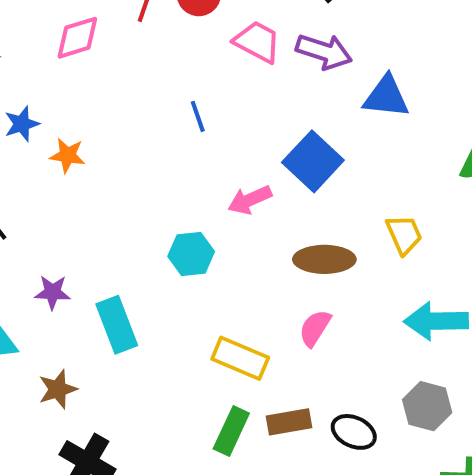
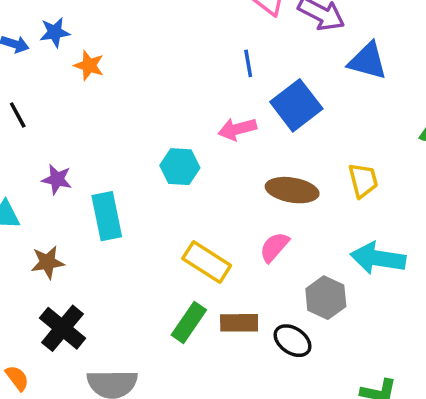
blue line: (198, 116) -> (248, 63), moved
gray hexagon: (427, 406) -> (326, 298), moved

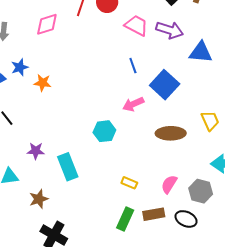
pink semicircle: (274, 247) -> (169, 184), moved
yellow rectangle: (207, 262) -> (129, 183), size x0.6

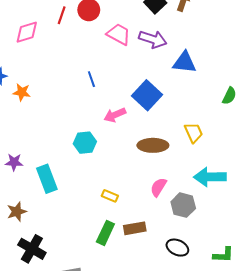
blue line: (133, 66) -> (91, 79), moved
pink semicircle: (169, 184) -> (158, 187), moved
black ellipse: (186, 219) -> (177, 248), moved

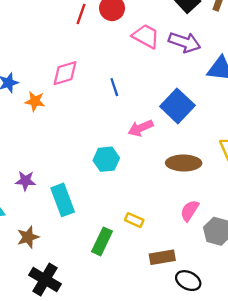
pink diamond: (27, 32) -> (65, 73), moved
green rectangle: (105, 233) -> (102, 241), moved
black ellipse: (177, 248) -> (188, 281), moved

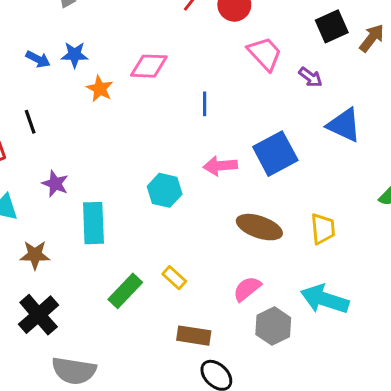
purple arrow: (185, 42) -> (310, 77), size x0.6

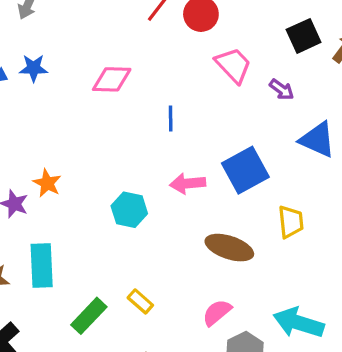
orange star: (100, 89) -> (47, 183), moved
cyan rectangle: (93, 223) -> (42, 266), moved
yellow trapezoid: (323, 229) -> (291, 222), moved

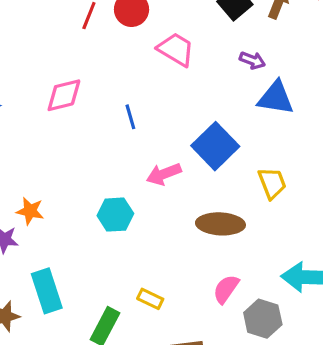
purple arrow: (282, 90) -> (252, 60), moved

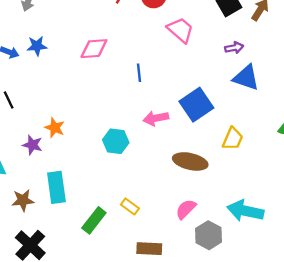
purple arrow: (252, 60) -> (234, 48), turned -42
yellow trapezoid: (272, 183) -> (233, 139), turned 35

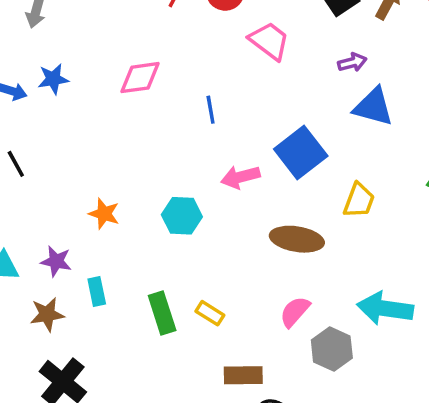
orange star: (55, 128) -> (104, 214), moved
purple star: (32, 145) -> (56, 261), moved
cyan rectangle: (56, 187) -> (97, 292), size x0.6
green rectangle: (94, 220) -> (162, 313), moved, turned -52

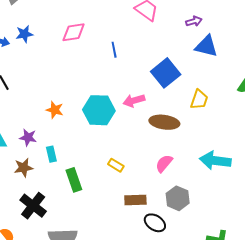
pink arrow: (240, 177) -> (134, 101), moved
cyan hexagon: (182, 216) -> (99, 110), size x1.4
green rectangle: (162, 313) -> (74, 180), moved
gray hexagon: (332, 349) -> (178, 198), moved

